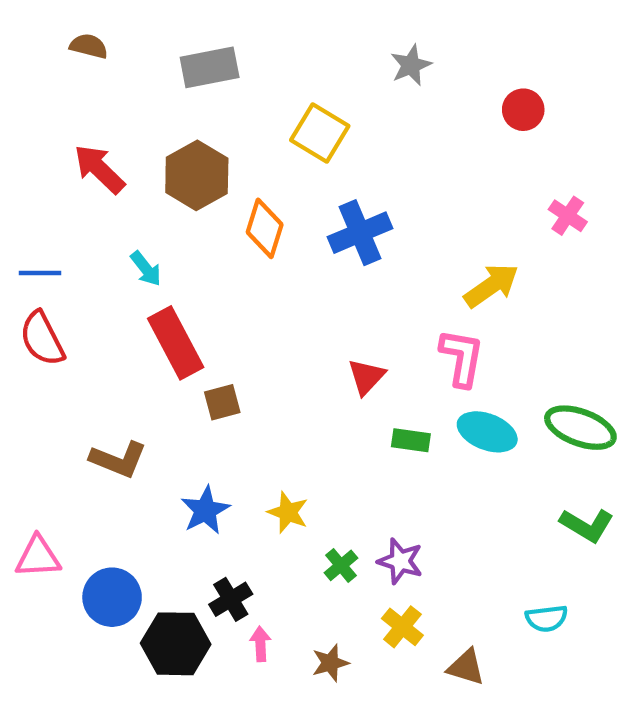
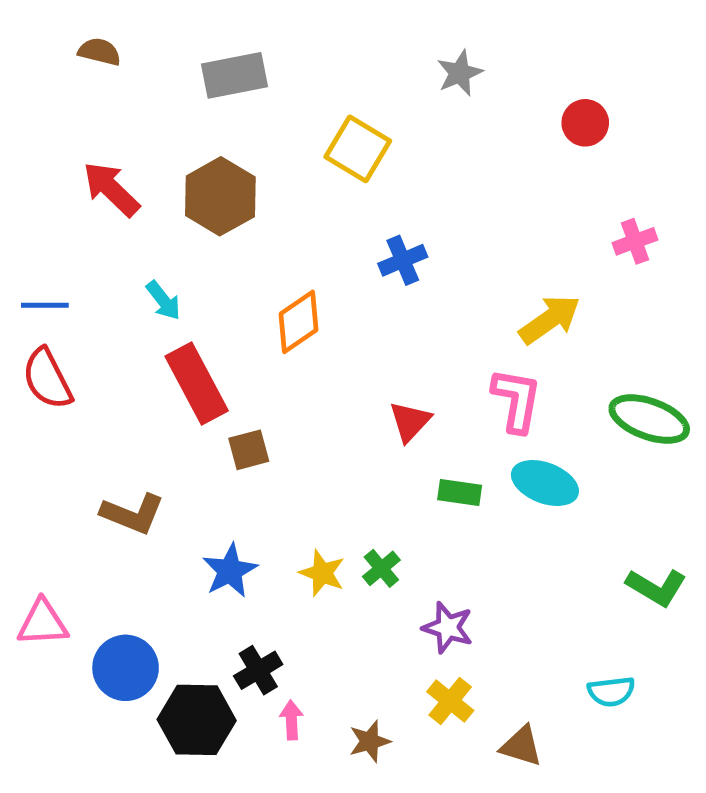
pink cross: (568, 216) -> (635, 241), turned 36
orange diamond: (265, 228) -> (298, 322), moved, turned 38
blue cross: (360, 233) -> (403, 260), size x0.7
green ellipse: (580, 428) -> (649, 419), moved
green cross: (341, 565) -> (381, 568), moved

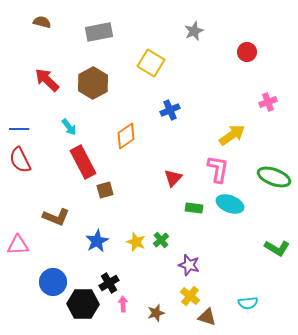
pink triangle: (43, 623) -> (18, 245), moved
cyan semicircle: (611, 692) -> (248, 303), moved
brown triangle: (521, 746) -> (207, 317), moved

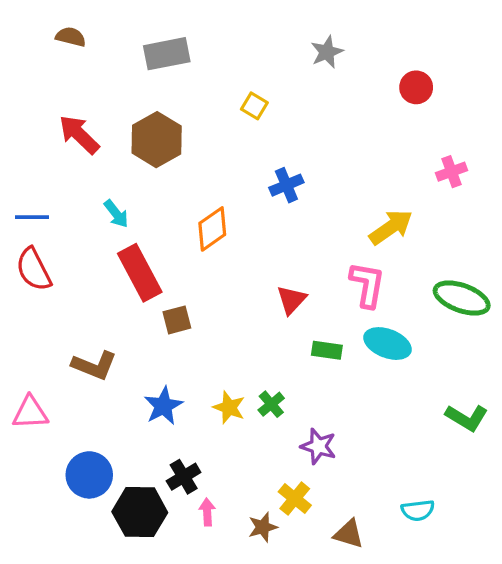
yellow square: (151, 63) -> (254, 106), size x0.6
yellow cross: (190, 296) -> (295, 499), moved

